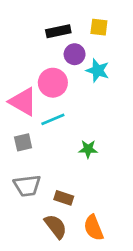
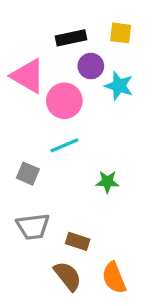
pink triangle: (23, 102) -> (28, 76), moved
gray square: (23, 142) -> (28, 174), turned 36

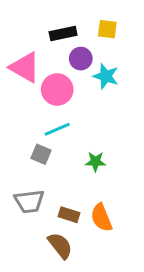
gray square: (28, 174) -> (41, 154), moved
orange semicircle: (114, 278) -> (101, 218), moved

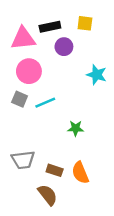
pink triangle: (25, 67) -> (23, 38), moved, turned -36
cyan star: (106, 76) -> (97, 75), moved
pink circle: (57, 89) -> (29, 71), moved
gray square: (41, 154) -> (20, 99), moved

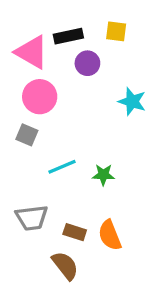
pink triangle: (23, 38) -> (32, 52), turned 36
cyan line: (45, 103) -> (62, 167), moved

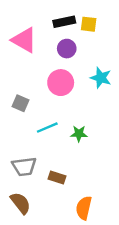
black rectangle: (68, 36) -> (64, 22), moved
pink circle: (40, 97) -> (61, 83), moved
orange semicircle: (110, 235) -> (84, 208), moved, turned 35
brown semicircle: (65, 266) -> (20, 203), moved

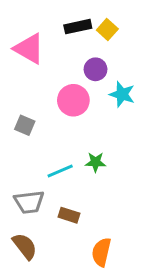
yellow square: (89, 24) -> (107, 29), turned 35
purple circle: (67, 49) -> (95, 69), moved
cyan line: (47, 128) -> (60, 171), moved

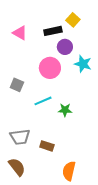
black rectangle: (78, 27) -> (53, 31), moved
pink triangle: (29, 49) -> (20, 33), size x0.7
cyan line: (60, 171) -> (43, 101), moved

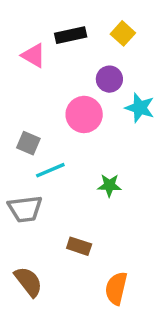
black rectangle: (53, 31) -> (71, 35), moved
cyan line: (43, 101) -> (50, 170), moved
gray trapezoid: (20, 137) -> (25, 209), moved

